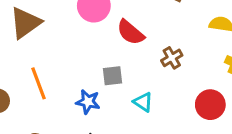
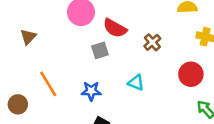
brown triangle: (25, 23) -> (28, 37), size x0.6
gray square: (112, 76) -> (100, 50), moved

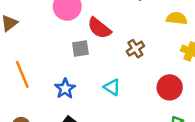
blue star: (91, 91) -> (65, 89), turned 30

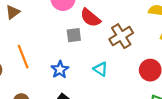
brown cross: (135, 49) -> (121, 36), size x1.5

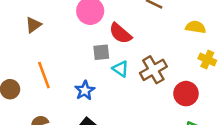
brown cross: (121, 36) -> (153, 70), moved
cyan triangle: (101, 69) -> (120, 69), moved

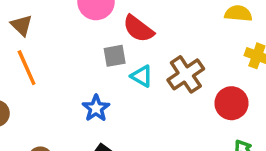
brown triangle: (33, 25) -> (21, 25), turned -36
orange line: (44, 75) -> (27, 68), moved

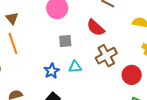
red semicircle: (138, 29) -> (96, 28), moved
cyan triangle: (142, 76) -> (75, 67), moved, turned -40

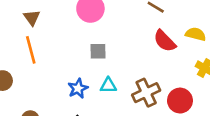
red semicircle: (96, 28) -> (165, 41), moved
brown cross: (106, 56) -> (146, 93), moved

